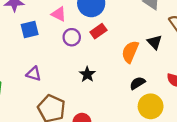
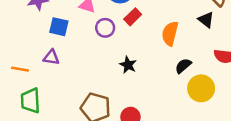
blue square: (30, 29) -> (59, 27), turned 36
black triangle: (155, 42) -> (206, 20), moved
purple triangle: (34, 74) -> (51, 57), moved

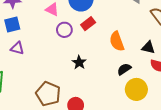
black triangle: (206, 20) -> (148, 47), moved, turned -32
blue square: (59, 27) -> (12, 25), moved, turned -35
orange semicircle: (170, 33) -> (117, 41), turned -42

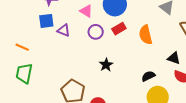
orange semicircle: (117, 41) -> (146, 35), moved
purple triangle: (17, 48) -> (64, 30), moved

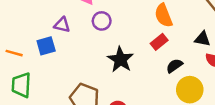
blue square: (46, 21) -> (46, 46), moved
red rectangle: (119, 29) -> (159, 42), moved
black star: (106, 65) -> (120, 60), size x1.5

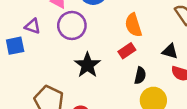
purple circle: (102, 21) -> (72, 25), size x1.5
black semicircle: (174, 66) -> (140, 76), turned 133

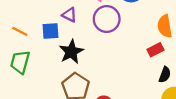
black star: (87, 65) -> (71, 52), moved

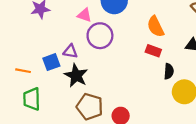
purple triangle: (69, 15) -> (70, 51), moved
red rectangle: (155, 50) -> (153, 51), turned 63

